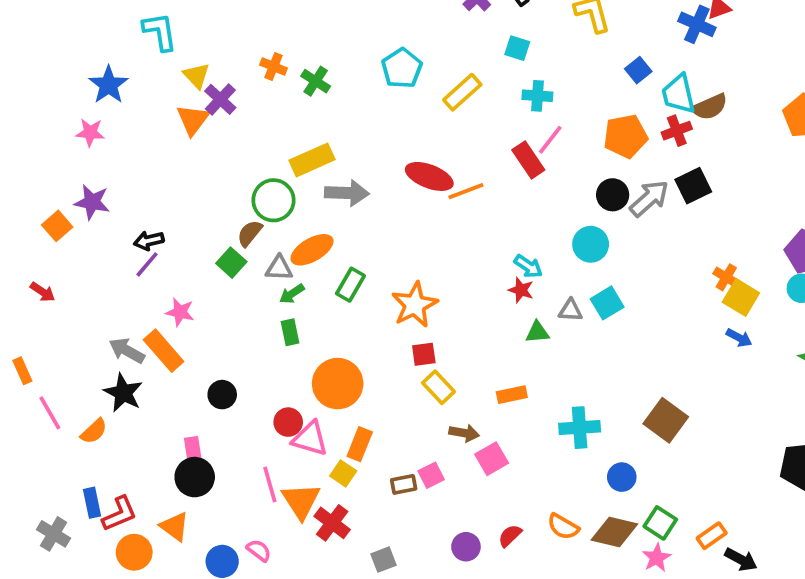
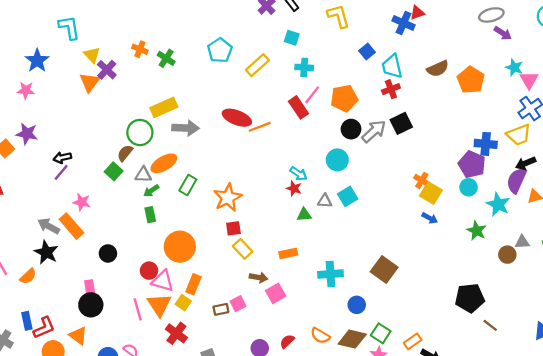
brown semicircle: (710, 107) -> (438, 69), moved
orange pentagon: (625, 136) -> (344, 98), moved
orange triangle: (301, 501) -> (159, 305), moved

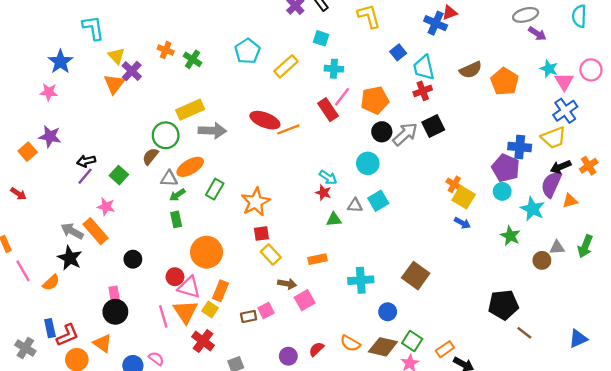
green square: (114, 171) -> (119, 175), moved

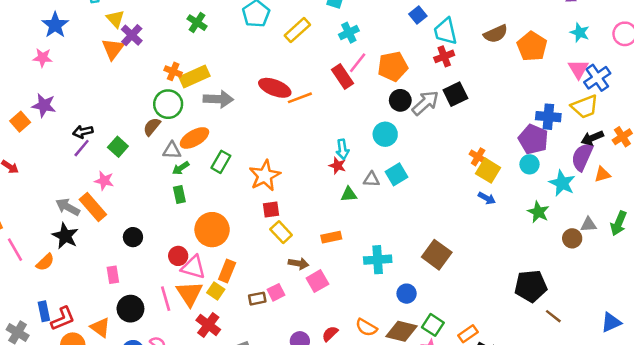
orange cross: (166, 50) -> (173, 71), moved
cyan cross: (334, 69) -> (349, 33), turned -30
pink triangle: (564, 82) -> (578, 69), moved
cyan arrow: (328, 177) -> (343, 149), turned 48
black circle: (115, 312) -> (130, 309), moved

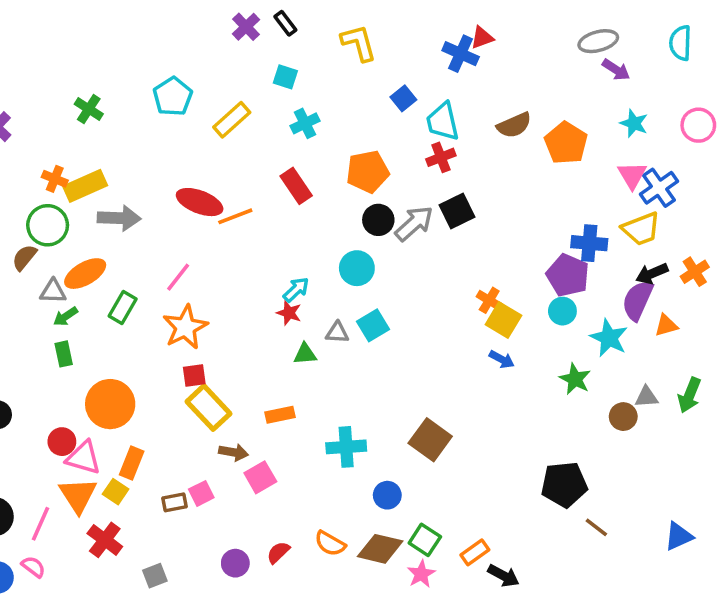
pink line: (358, 63) -> (178, 277), moved
cyan arrow: (343, 149) -> (296, 290), turned -126
yellow rectangle: (281, 232) -> (208, 408), size x1.4
pink line: (166, 299) -> (40, 524), moved, turned 40

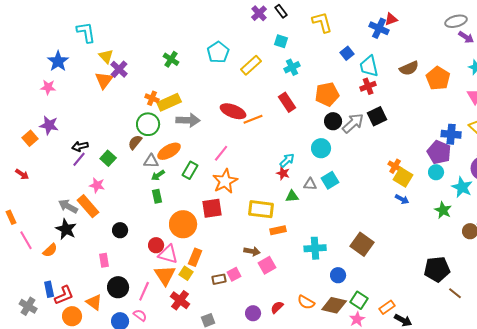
red square: (194, 375) -> (212, 208), moved, size x1.5
yellow rectangle: (208, 408) -> (261, 209), moved, turned -40

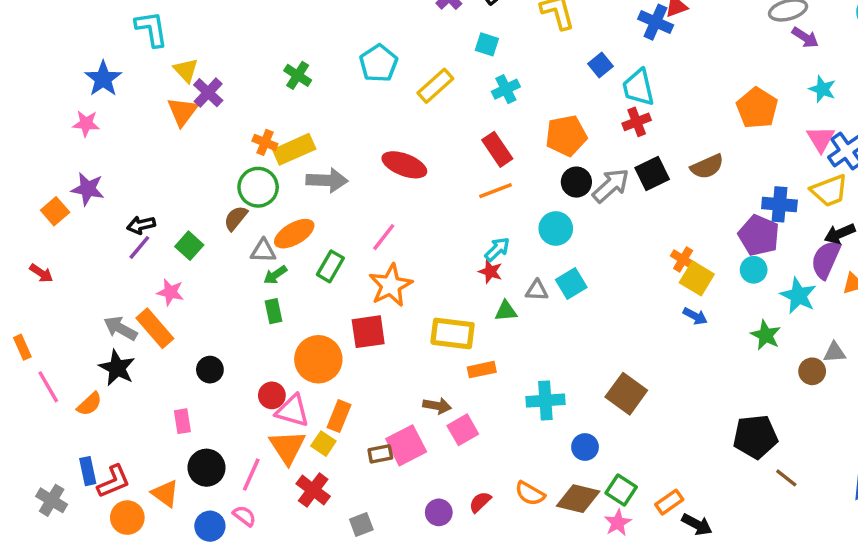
brown semicircle: (409, 68) -> (707, 167), moved
orange line: (253, 119) -> (496, 191), moved
pink square: (234, 274) -> (406, 445), size x1.6

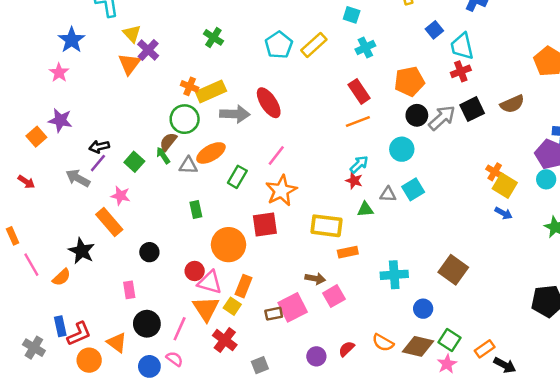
cyan pentagon: (379, 63) -> (279, 45), moved
pink star: (86, 124) -> (59, 73), turned 30
red ellipse: (404, 165) -> (269, 103), moved, turned 36
green arrow: (275, 275) -> (163, 155), moved, turned 90
gray arrow: (120, 328) -> (78, 178), moved

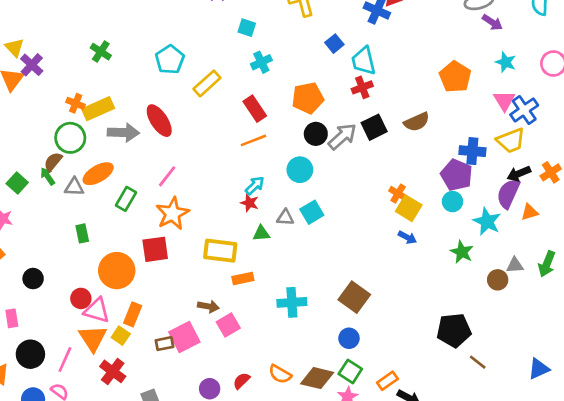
yellow rectangle: (314, 45) -> (207, 83), moved
blue circle: (423, 309) -> (349, 338), moved

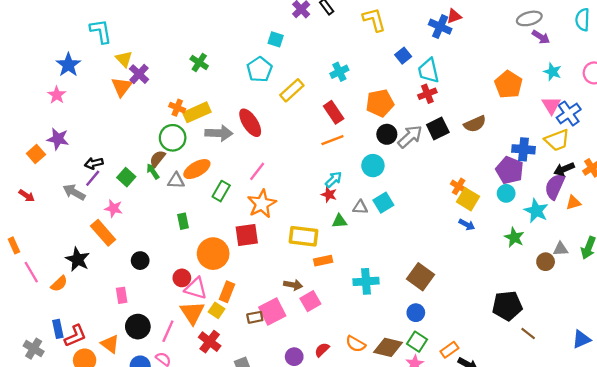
cyan square: (247, 28) -> (276, 39), moved

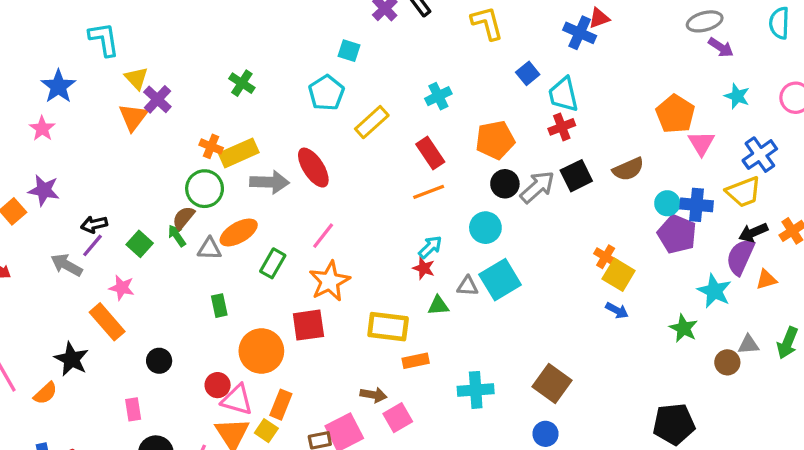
pink triangle: (551, 105) -> (701, 143), moved
cyan circle: (506, 193) -> (667, 203), moved
cyan square: (383, 203) -> (500, 280), size x1.4

